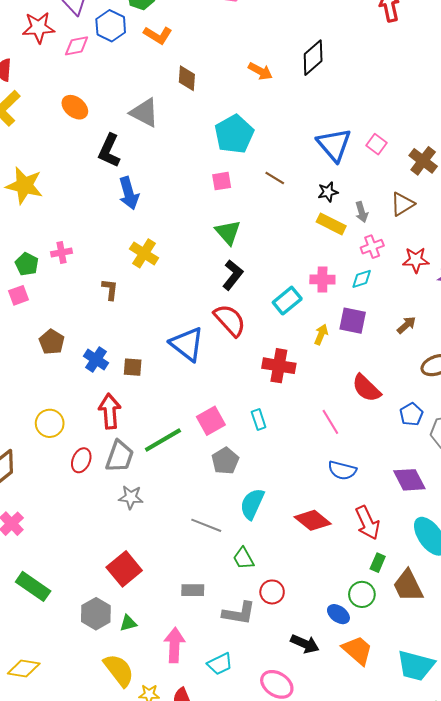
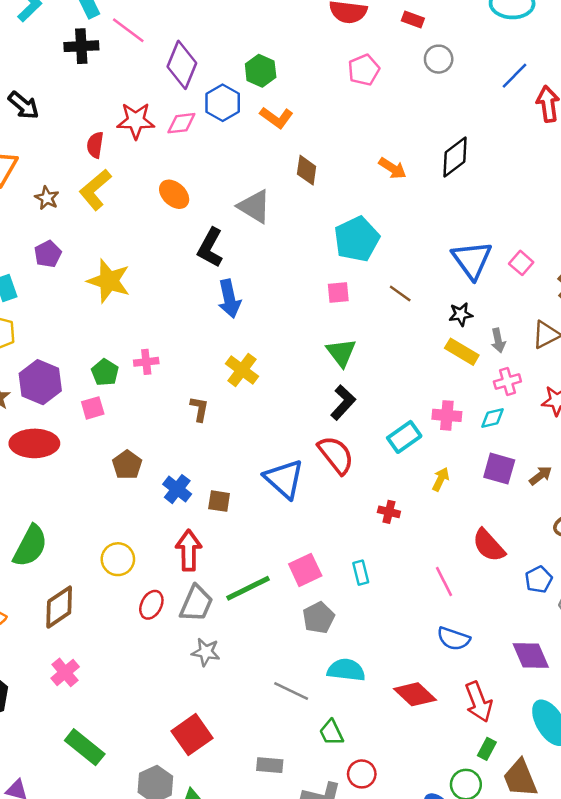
red star: (39, 28) -> (136, 121), moved
purple square: (353, 321) -> (499, 469), moved
red cross: (279, 366) -> (389, 512), size x0.6
cyan semicircle: (252, 504) -> (346, 670), turned 68

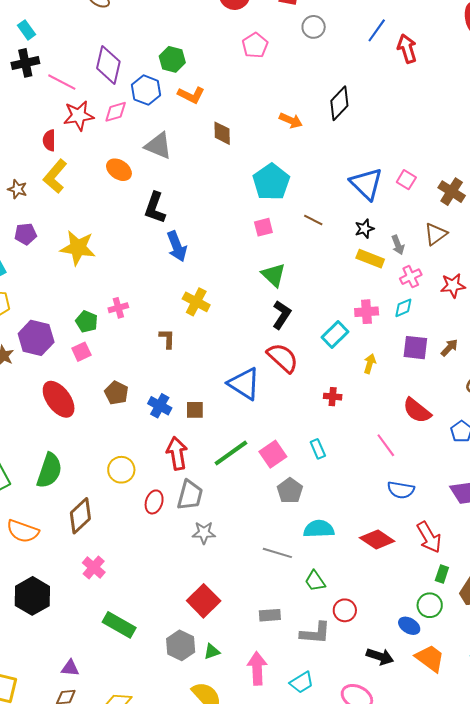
pink line: (128, 30) -> (62, 82), moved
gray triangle: (254, 206) -> (158, 146), moved
purple pentagon: (48, 254) -> (26, 234), turned 30
red ellipse: (34, 443) -> (59, 399), moved, turned 63
green line: (248, 588) -> (231, 453), moved

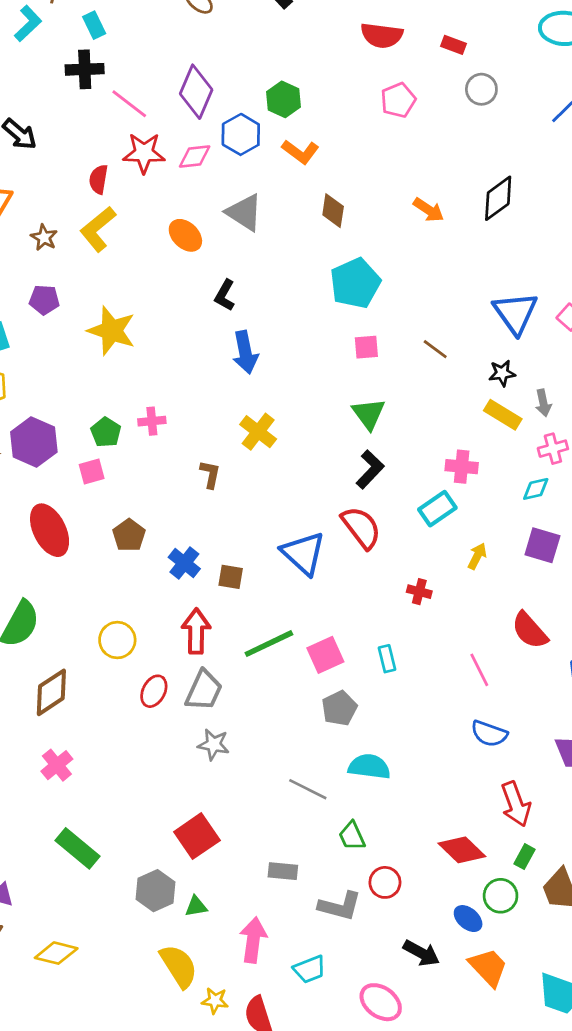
cyan pentagon: (271, 182) -> (355, 283), moved
black L-shape: (155, 208) -> (225, 295), size x0.7
pink cross: (367, 312) -> (462, 467), moved
red diamond: (377, 540) -> (462, 850), moved

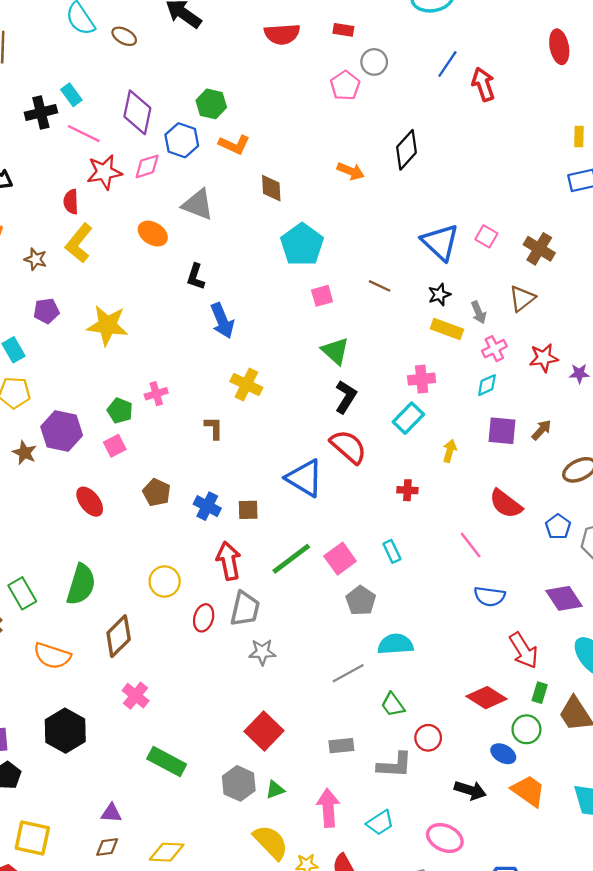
cyan rectangle: (94, 25) -> (71, 95), moved
pink pentagon: (398, 100) -> (345, 86), moved
red ellipse: (50, 530) -> (90, 502), size x0.7
gray line: (308, 789) -> (348, 673), turned -44

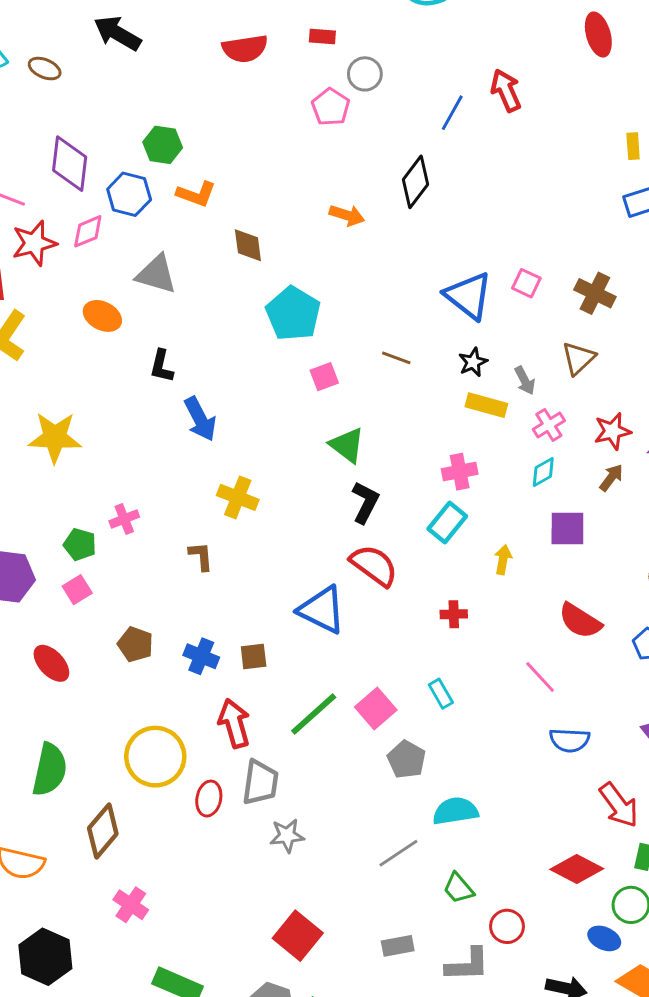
blue line: (447, 64) -> (452, 113), moved
brown arrow: (541, 430) -> (611, 478), moved
yellow circle: (165, 581) -> (155, 757), size x1.5

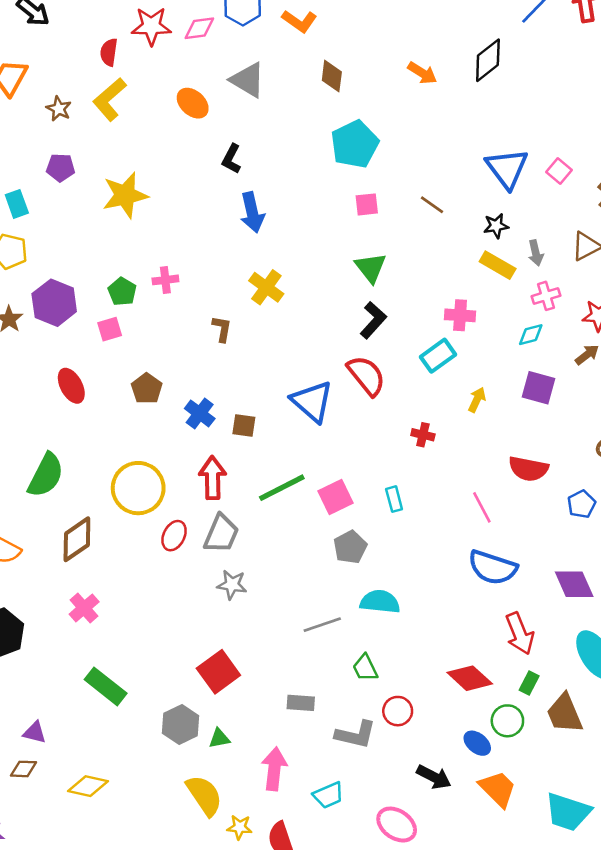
yellow star: (55, 437) -> (125, 195), turned -30
red semicircle: (580, 621) -> (528, 469), turned -36
blue semicircle: (570, 740) -> (493, 567), size x1.4

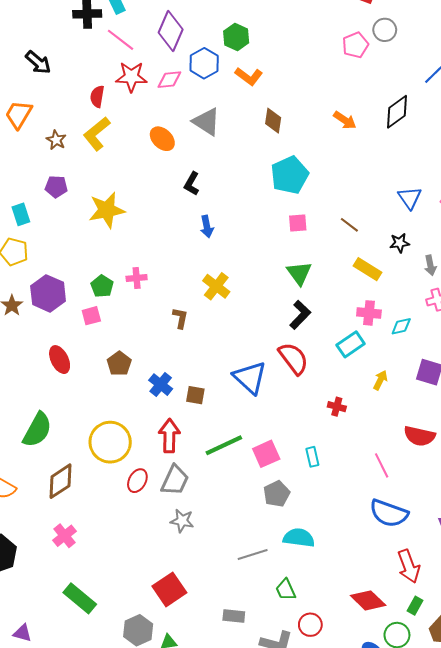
blue triangle: (507, 168) -> (410, 198), size x0.7
blue arrow: (252, 212) -> (207, 227), size x0.7
yellow rectangle: (498, 265) -> (367, 269), moved
cyan diamond: (531, 335) -> (401, 326), moved

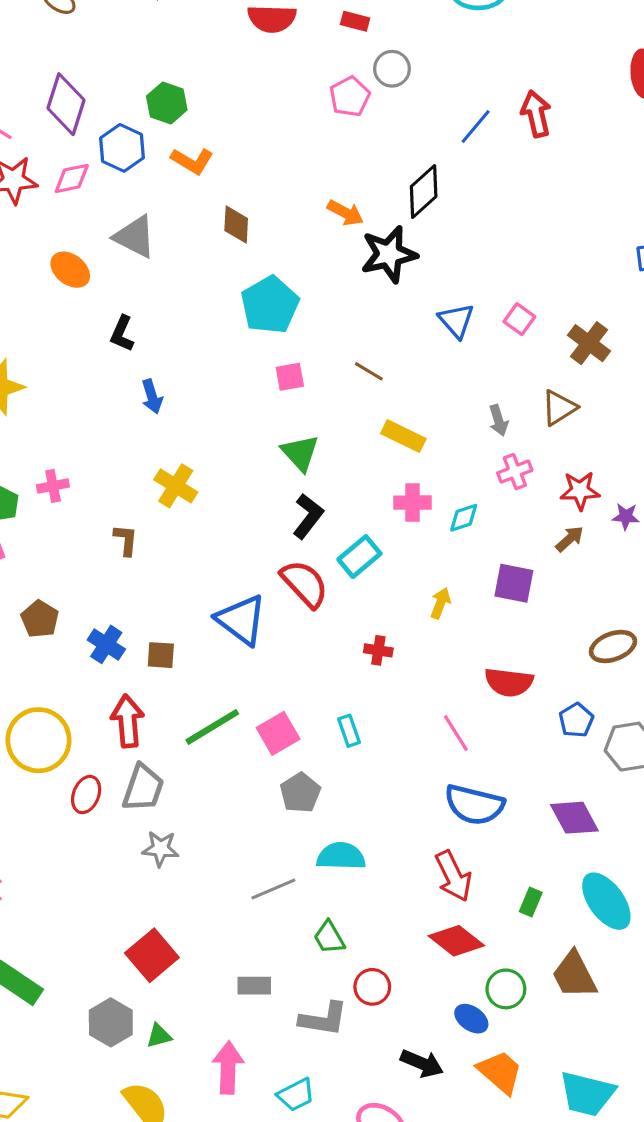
black star: (400, 243) -> (389, 254), moved, size x1.8
cyan rectangle: (351, 344) -> (359, 557), moved
red arrow: (409, 566) -> (453, 876), moved
green rectangle: (415, 606) -> (531, 902), moved

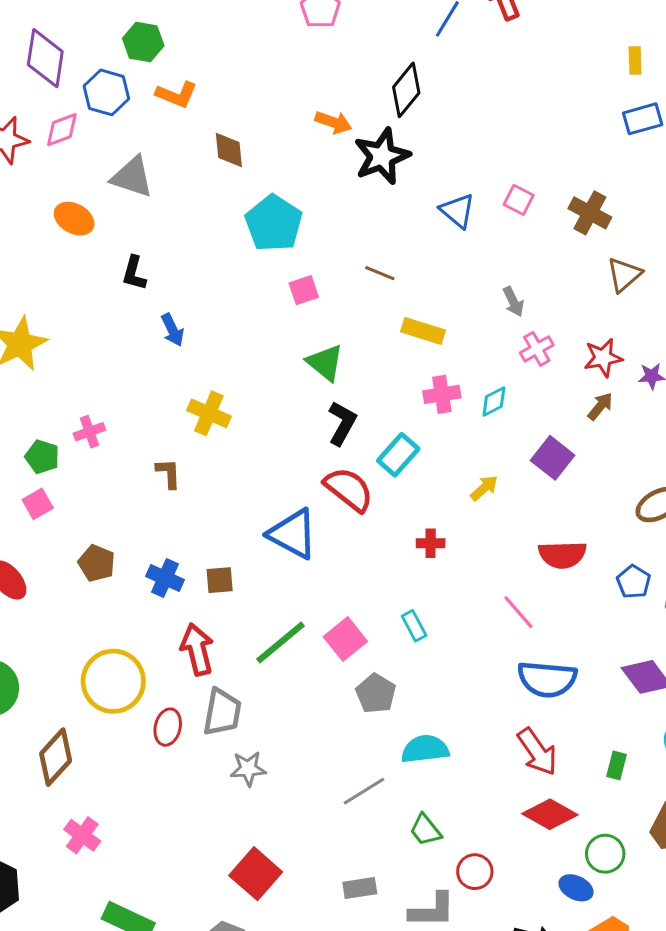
brown triangle: (559, 408) -> (624, 275), moved
purple square: (514, 583) -> (553, 458), turned 36
yellow arrow: (440, 603) -> (484, 488), turned 36

